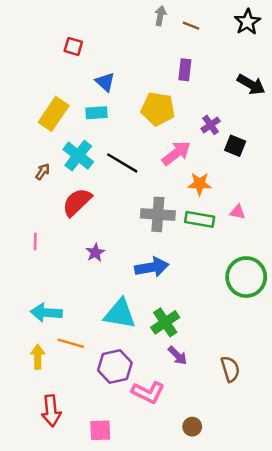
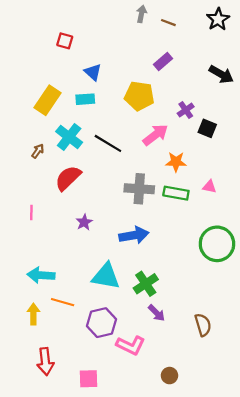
purple rectangle: (185, 70) -> (163, 61), turned 42

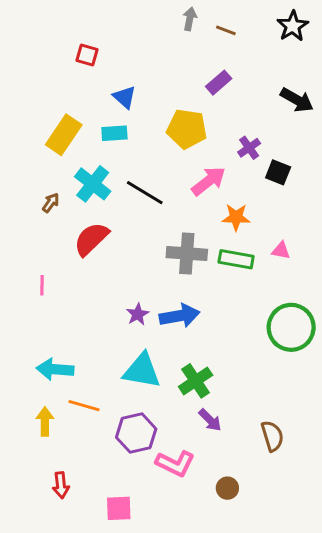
purple star: (84, 222) -> (138, 314), moved
red arrow: (45, 362) -> (61, 485), size x0.7
brown circle: (169, 376) -> (227, 488), moved

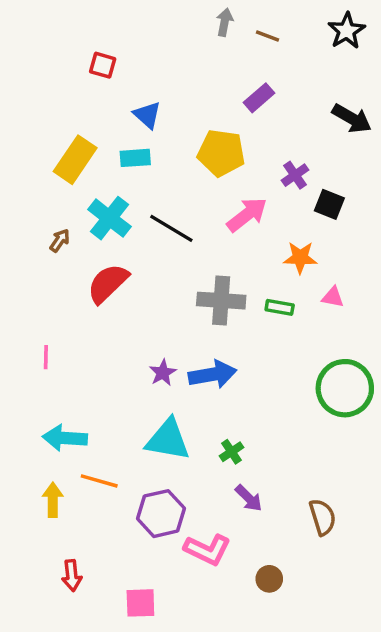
orange star: (236, 217) -> (300, 258), moved
green rectangle: (236, 259) -> (280, 307), size x0.7
pink line: (42, 285) -> (46, 357), moved
green cross: (196, 381) -> (231, 452), size x0.6

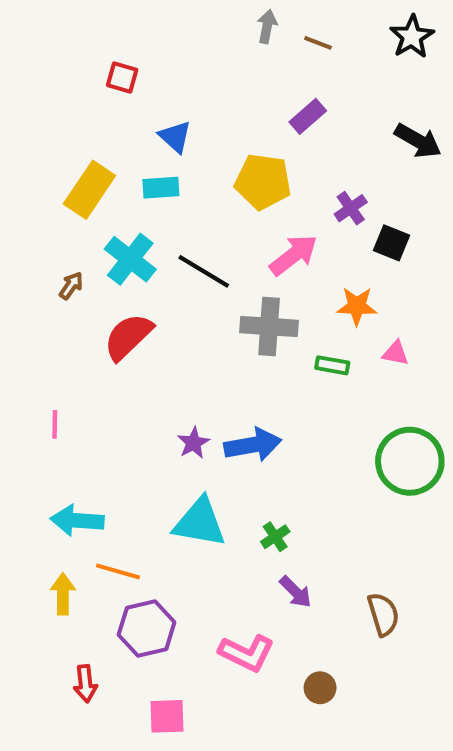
gray cross: (221, 301) -> (269, 327), moved
purple hexagon: (161, 514) -> (147, 629), moved

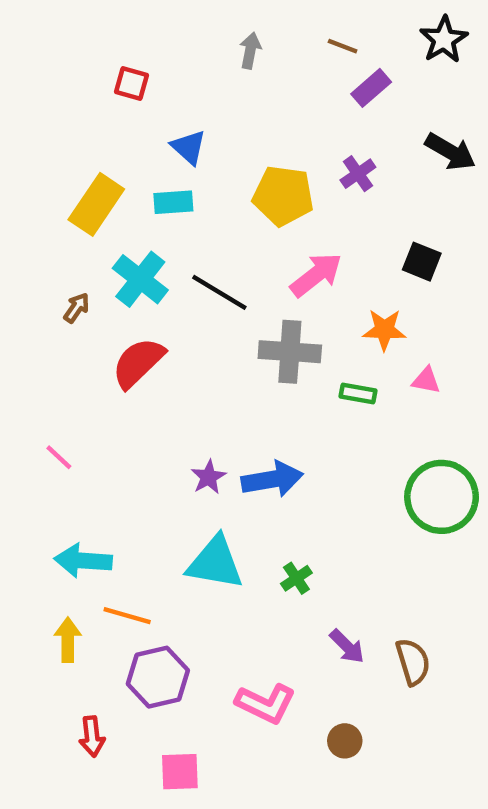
gray arrow: (267, 27) -> (250, 51), moved
purple rectangle: (308, 116) -> (371, 88), moved
purple cross: (351, 208) -> (358, 174), moved
pink line: (55, 424) -> (59, 457), turned -48
purple arrow: (296, 592) -> (347, 646), moved

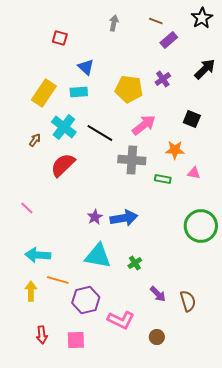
black arrow: (450, 152) -> (205, 69), turned -75
purple hexagon: (158, 677) -> (86, 300), moved
pink square: (180, 772) -> (76, 340), moved

